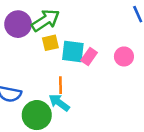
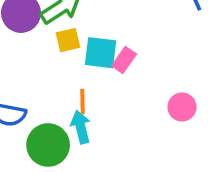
pink circle: (124, 56) -> (182, 107), moved
cyan arrow: (59, 103) -> (81, 127), turned 40

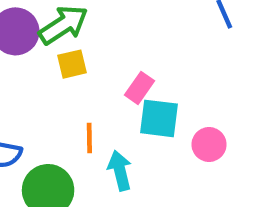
cyan square: (101, 53) -> (159, 118), moved
cyan arrow: (81, 127) -> (120, 171), moved

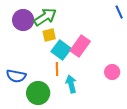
pink rectangle: (139, 88) -> (80, 46), size x1.5
cyan square: (159, 118) -> (61, 50), moved, turned 30

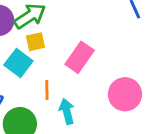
cyan square: (61, 50) -> (18, 63), moved
pink circle: (112, 72) -> (125, 94), size x1.5

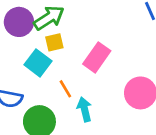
orange line: (47, 90) -> (65, 89), turned -30

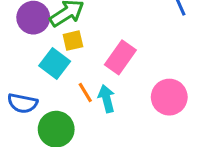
cyan arrow: (84, 109) -> (107, 99), moved

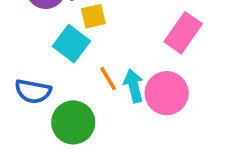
pink rectangle: (120, 57) -> (183, 33), moved
pink circle: (169, 97) -> (167, 93), moved

